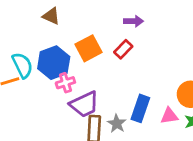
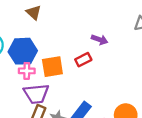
orange square: (89, 48) -> (52, 67), moved

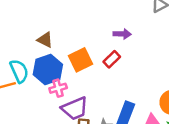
brown triangle: (34, 13) -> (45, 40), moved
orange square: (52, 67) -> (80, 60), moved

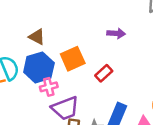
red rectangle: (112, 59) -> (104, 73), moved

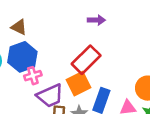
orange square: (73, 59) -> (79, 84), moved
red rectangle: (104, 73) -> (86, 60), size x1.6

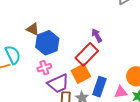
purple arrow: (96, 20) -> (97, 35), moved, turned -120
blue hexagon: (22, 57) -> (47, 43), moved

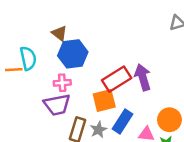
purple arrow: (97, 35) -> (143, 77), moved, size x1.5
purple trapezoid: (58, 84) -> (57, 105), moved

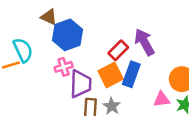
red rectangle: (117, 79) -> (118, 50), size x0.7
purple trapezoid: (57, 105) -> (81, 84), moved, turned -64
blue rectangle: (122, 121) -> (131, 74), moved

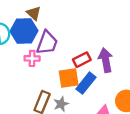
blue hexagon: (67, 35) -> (24, 31), moved
purple trapezoid: (81, 84) -> (47, 43), moved

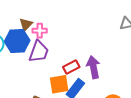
brown triangle: (34, 13) -> (26, 24), turned 32
pink cross: (32, 58) -> (40, 31), moved

